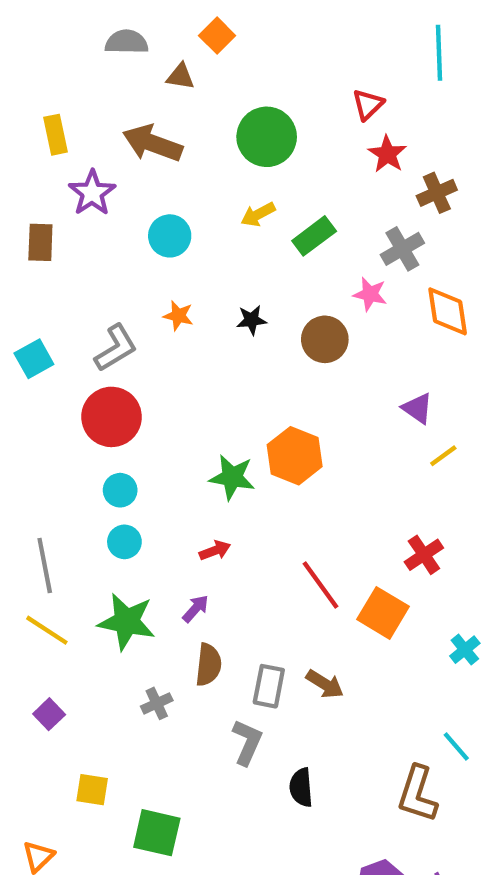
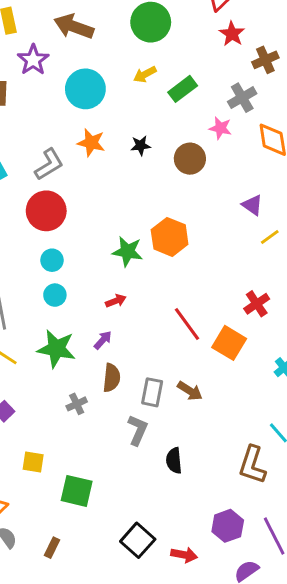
cyan circle: (170, 236) -> (85, 89), size x1.4
orange star: (178, 316) -> (91, 143), size x1.4

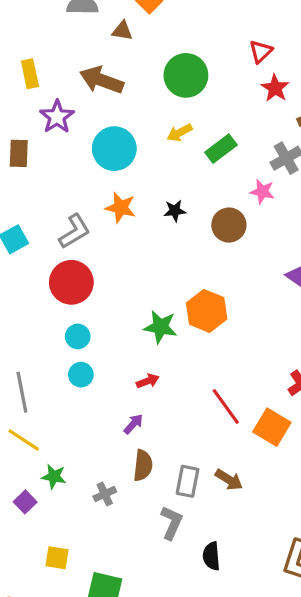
green star: (56, 349) -> (54, 477), moved, size x0.6

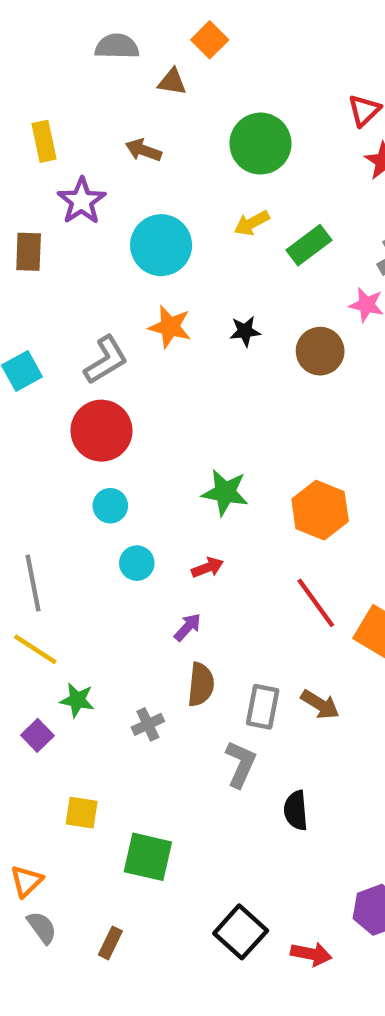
brown arrow: (102, 80) -> (143, 150), size x0.6
orange hexagon: (207, 311) -> (320, 510), moved
cyan circle: (81, 375) -> (137, 563), moved

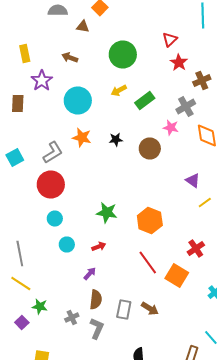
gray L-shape: (241, 764) -> (97, 328), moved

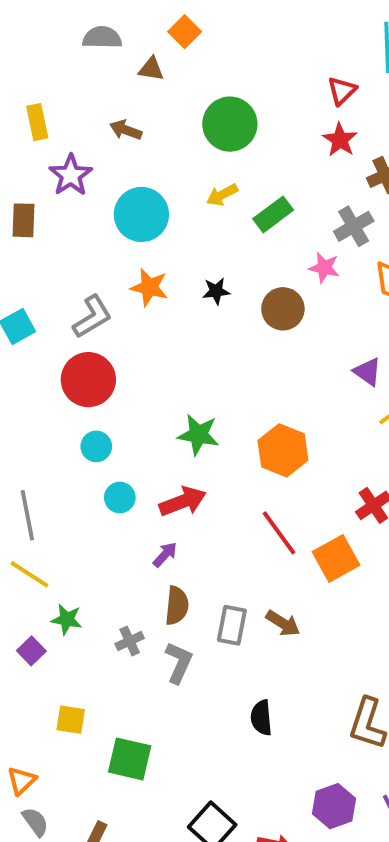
red triangle: (170, 40) -> (342, 91), moved
red arrow: (99, 246) -> (183, 501), size x1.6
orange square: (177, 276) -> (336, 558), turned 30

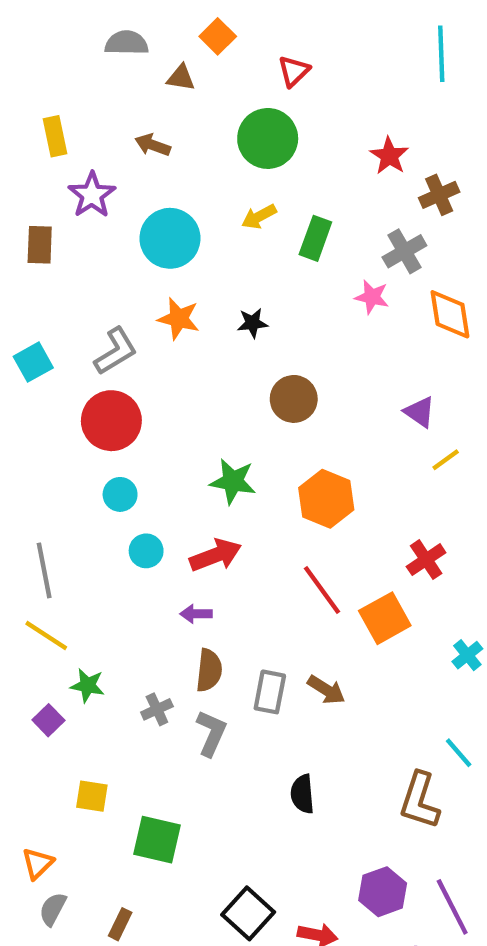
red triangle: (342, 91) -> (294, 71), moved
green rectangle: (273, 214) -> (315, 238), turned -33
brown circle: (283, 309) -> (294, 399), moved
purple arrow: (165, 555) -> (196, 614), turned -132
gray semicircle: (35, 822) -> (53, 909), turned -116

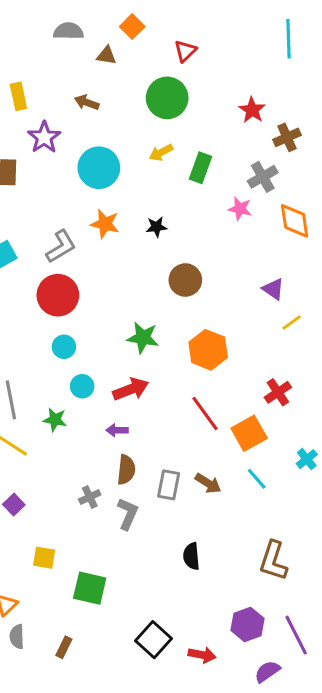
green star: (87, 685) -> (55, 420), moved
cyan line: (459, 753) -> (257, 479), moved
gray semicircle: (53, 909) -> (17, 637), turned -30

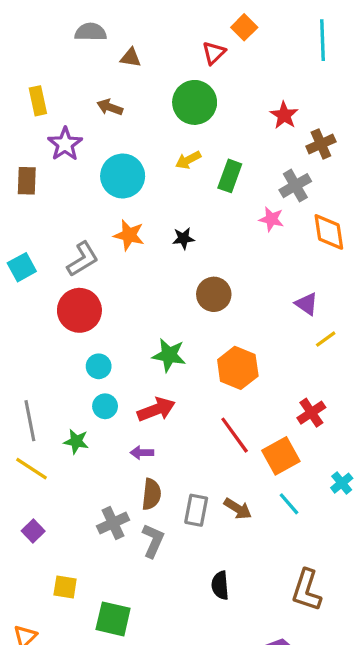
orange square: (132, 27) -> (244, 27), moved
cyan circle: (64, 347) -> (99, 366), moved
gray cross: (90, 497) -> (113, 523), size x1.4

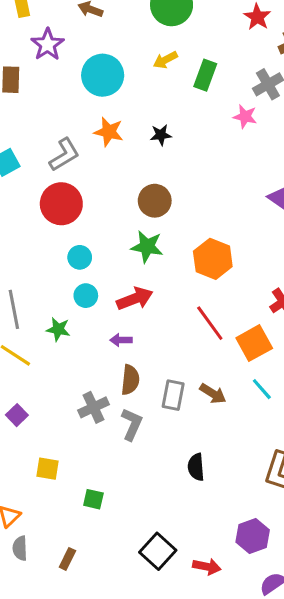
brown circle: (214, 294) -> (155, 201), moved
green square: (113, 619) -> (93, 499), size x0.6

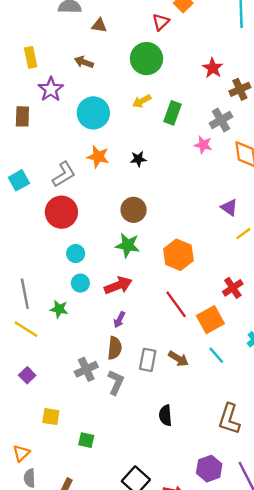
purple arrow: (121, 340) -> (119, 320), moved, turned -63

